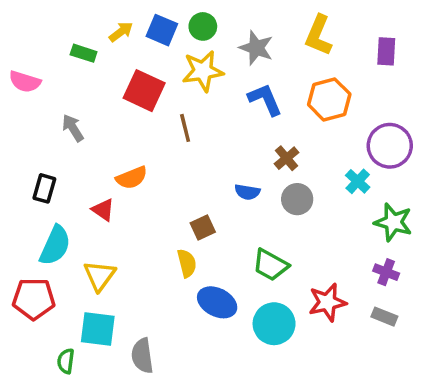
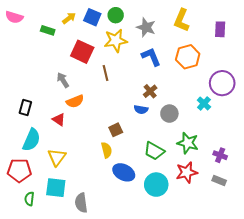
pink semicircle: (25, 82) -> (14, 17), moved
gray arrow: (73, 128) -> (63, 80), moved
brown cross: (286, 158) -> (150, 91), moved
green star: (393, 222) -> (188, 143), moved
green semicircle: (66, 361) -> (29, 199), moved

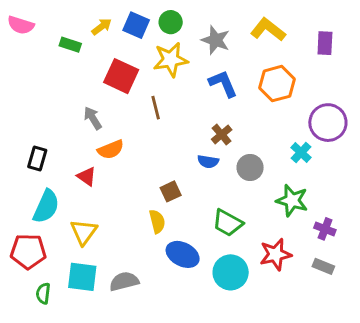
yellow L-shape: (182, 20) -> (268, 30), turned 105
green star: (188, 143) -> (292, 200), moved
gray semicircle: (81, 203) -> (124, 281), moved, turned 84

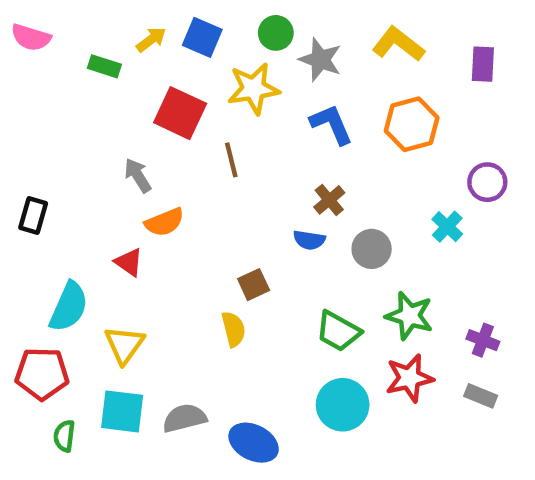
green circle: (171, 22) -> (276, 33), moved
purple circle: (328, 123) -> (487, 182), size x0.7
black rectangle: (37, 159) -> (33, 216), moved
green star: (292, 200) -> (409, 316), moved
blue ellipse: (183, 254) -> (254, 443), moved

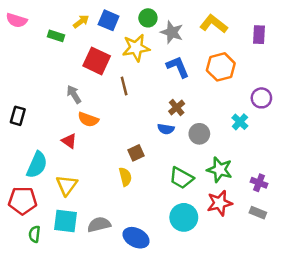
orange semicircle: (164, 222) -> (88, 119), turned 42

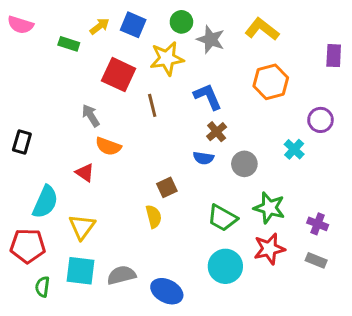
purple rectangle: (259, 35) -> (334, 56), moved
blue L-shape: (178, 67) -> (208, 97), moved

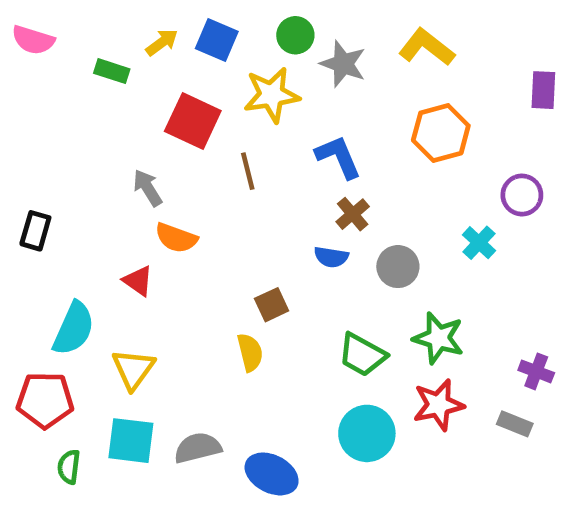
purple cross: (318, 224) -> (536, 371), moved

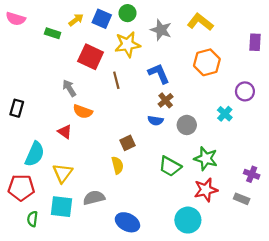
green circle: (295, 35) -> (127, 13), moved
cyan circle: (367, 433) -> (188, 220), moved
gray semicircle: (198, 448) -> (94, 198), moved

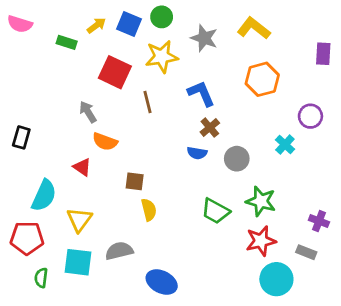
brown square: (127, 143) -> (135, 181), moved, turned 32
cyan circle: (188, 220) -> (276, 279), moved

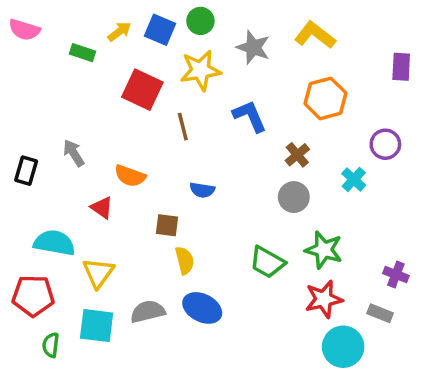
gray arrow: (88, 112) -> (74, 153), moved
brown cross: (210, 127) -> (297, 155), moved
blue semicircle: (197, 153) -> (202, 190), moved
cyan semicircle: (44, 196) -> (54, 243), turned -104
blue ellipse: (162, 282) -> (202, 308), moved

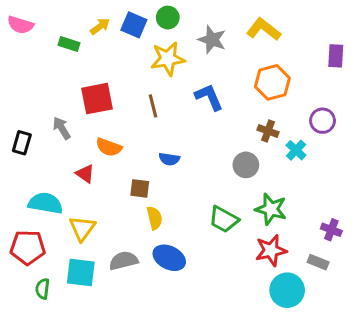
red square: (142, 90) -> (97, 99), moved, turned -36
brown cross: (297, 155) -> (268, 131), moved, turned -30

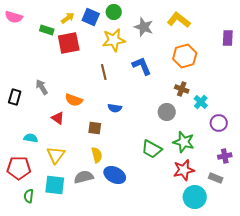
red square: (97, 99) -> (69, 43), moved
purple circle: (323, 121) -> (219, 123), moved
cyan semicircle: (45, 203) -> (31, 138), size x0.6
yellow semicircle: (154, 218) -> (97, 155), moved
purple cross: (331, 230) -> (225, 156), turned -32

